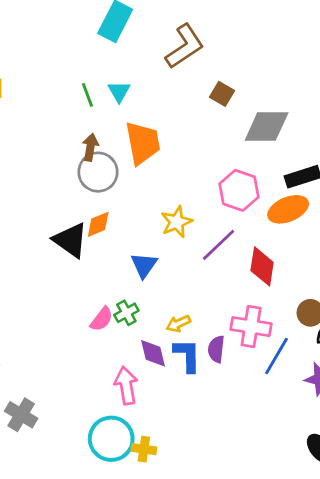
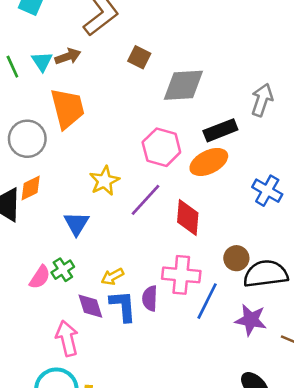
brown arrow: (90, 147) -> (68, 56), moved, turned 65

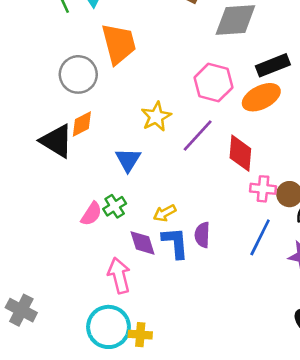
pink cross: (181, 275) -> (263, 189), moved, size x0.7

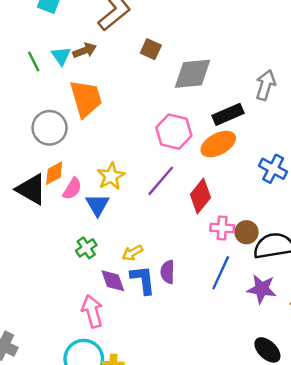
yellow star: (156, 117) -> (111, 176), moved
red diamond: (240, 153) -> (200, 196), turned 36
pink semicircle: (91, 214) -> (72, 189), moved

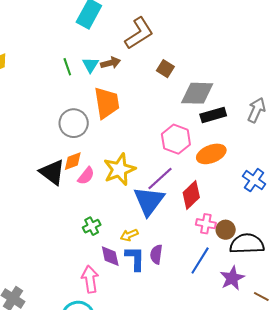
black rectangle: (228, 114) -> (213, 115), moved
yellow star: (111, 176) -> (119, 169), size x1.4
blue triangle: (97, 205) -> (149, 201), moved, size x1.6
purple star: (262, 289) -> (232, 278), turned 30

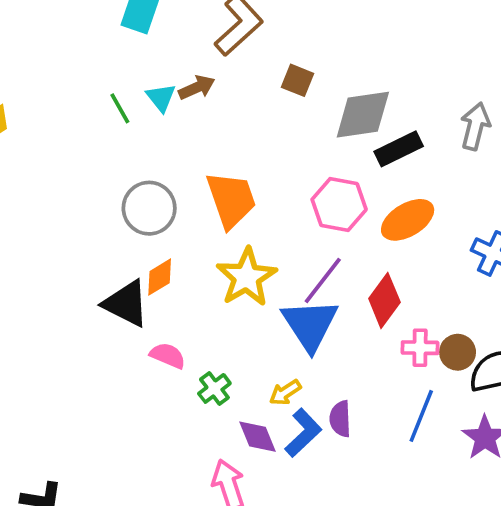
orange trapezoid: (107, 103) -> (231, 200), moved
pink semicircle: (86, 176) -> (168, 356), moved, turned -96
blue L-shape: (135, 258) -> (303, 433), turned 56

